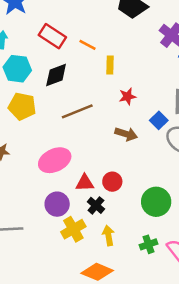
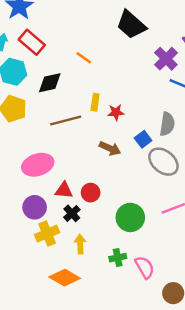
red rectangle: (52, 36) -> (32, 42), moved
yellow rectangle: (110, 65) -> (95, 102), moved

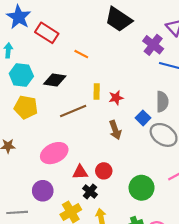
red rectangle: (32, 42) -> (47, 33), moved
black diamond: (50, 83) -> (55, 80), turned 30
brown arrow: (110, 148) -> (115, 130), turned 54
purple circle: (35, 207) -> (43, 191), moved

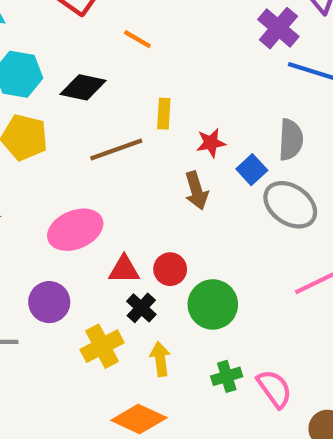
red star: (116, 98) -> (211, 143), moved
green circle: (142, 188) -> (213, 304), moved

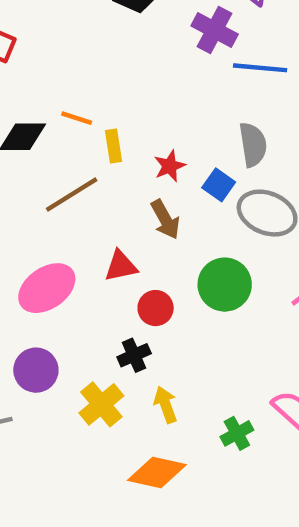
orange line: (137, 39) -> (77, 118), moved
red triangle: (124, 269) -> (121, 266), moved
green circle: (213, 304) -> (225, 285), moved
black cross: (141, 308) -> (134, 355), turned 36
green cross: (227, 376) -> (237, 433), moved

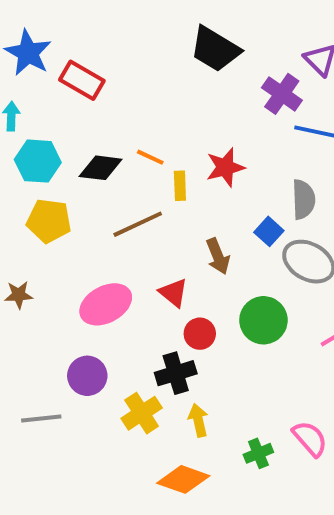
red star: (170, 166) -> (225, 167), moved, size x1.4
red triangle: (121, 266) -> (173, 293), turned 44
black cross: (134, 355) -> (176, 373), size x1.4

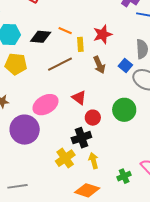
brown arrow: (218, 256) -> (99, 65), moved
purple circle: (87, 376) -> (25, 130), moved, size x1.5
gray line: (41, 418) -> (18, 186), moved

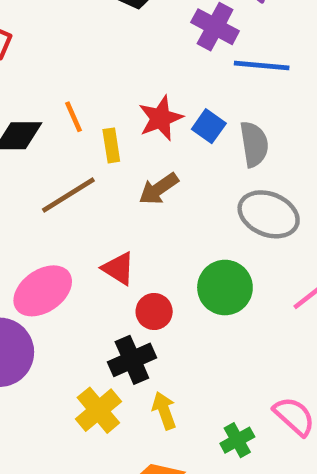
orange line: (65, 31) -> (74, 117), turned 48
brown arrow: (99, 65) -> (159, 189), turned 84
blue square: (125, 65) -> (209, 126), moved

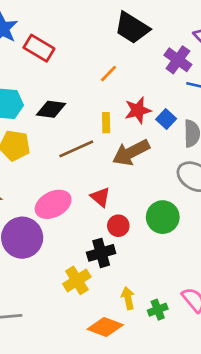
orange line: (74, 117) -> (108, 74), moved, turned 60
brown arrow: (159, 189) -> (131, 152), size x1.5
yellow arrow: (164, 411) -> (128, 298), moved

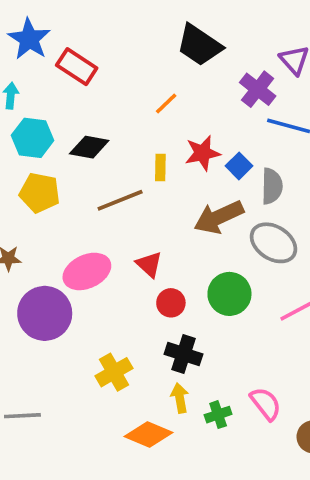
brown arrow: (131, 152) -> (219, 217), moved
black cross: (101, 253) -> (184, 354), moved, turned 32

